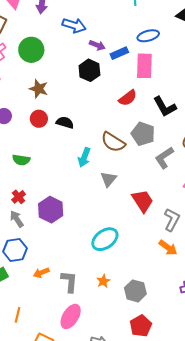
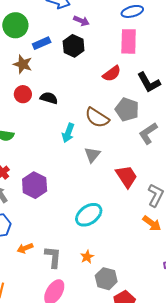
blue rectangle: (119, 53) -> (42, 43), moved
gray hexagon: (135, 291) -> (106, 279), moved

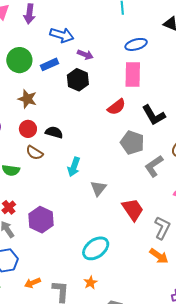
blue rectangle: (42, 43) -> (50, 64), moved
brown semicircle: (97, 118) -> (35, 153), moved, size x0.7
orange star: (87, 257) -> (90, 283), moved

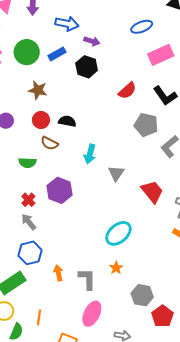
pink rectangle: (133, 75) -> (161, 55), moved, turned 70
purple hexagon: (41, 220) -> (60, 190), moved
orange arrow: (32, 283) -> (58, 273), turned 105

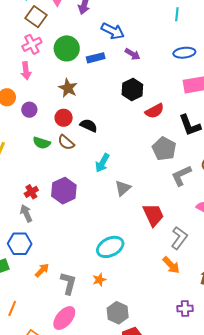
black hexagon: (87, 67) -> (132, 90), moved
green semicircle: (27, 163) -> (42, 143), moved
orange arrow: (58, 273) -> (42, 270), turned 42

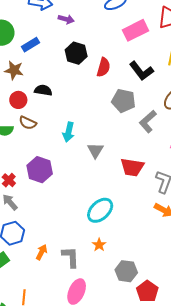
blue rectangle: (96, 58) -> (30, 45), moved
red semicircle: (155, 111) -> (103, 67), turned -30
black semicircle: (89, 126) -> (43, 90), moved
red trapezoid: (153, 215) -> (132, 167), turned 140

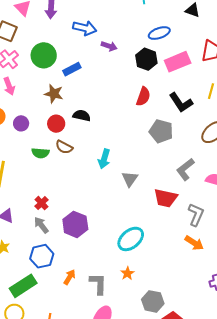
black hexagon: (76, 53) -> (146, 59), moved
gray L-shape: (148, 121) -> (185, 169), moved
purple hexagon: (40, 170) -> (75, 224), moved

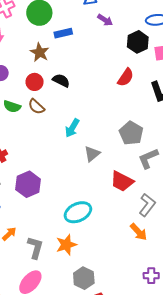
gray pentagon: (161, 131) -> (131, 133), moved
orange star: (127, 273) -> (66, 245), size x1.5

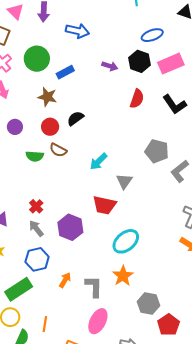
purple arrow: (105, 20) -> (110, 66), moved
black semicircle: (61, 80) -> (75, 118), turned -48
cyan arrow: (72, 128) -> (98, 161), turned 30
red trapezoid: (122, 181) -> (104, 205), moved

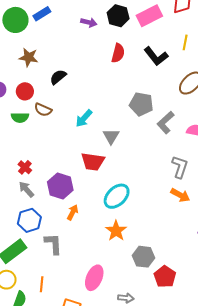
blue rectangle: (65, 72) -> (42, 14), moved
red circle: (50, 127) -> (25, 91), moved
orange arrow: (65, 280) -> (73, 212), moved
gray L-shape: (94, 286) -> (53, 244), moved

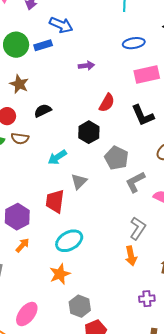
black hexagon: (118, 16) -> (89, 132), moved
purple arrow: (89, 22) -> (86, 66), turned -35
brown semicircle: (43, 110) -> (20, 138), turned -30
red trapezoid: (93, 162) -> (55, 201), turned 75
orange arrow: (180, 195) -> (131, 256), turned 36

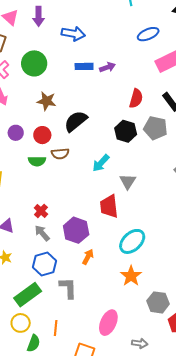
blue rectangle: (43, 45) -> (84, 66), moved, turned 30
black semicircle: (43, 111) -> (76, 121), size x1.4
gray pentagon: (116, 158) -> (155, 128), moved

